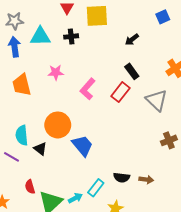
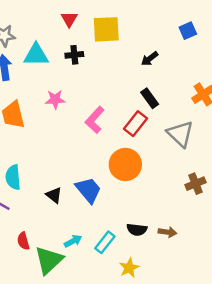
orange circle: (58, 125) -> (125, 165), moved
black triangle: (40, 149) -> (54, 195), moved
cyan arrow: (75, 198) -> (73, 241), moved

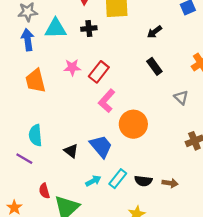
pink L-shape: (95, 120) -> (107, 101), moved
red rectangle: (136, 124) -> (99, 72), moved
gray triangle: (180, 134) -> (181, 97), size x0.6
cyan arrow: (73, 241) -> (93, 181), moved
cyan rectangle: (105, 242) -> (118, 179), moved

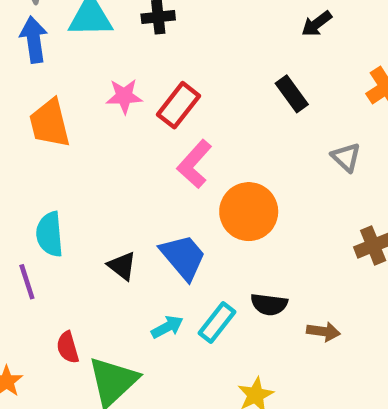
black arrow: (154, 32) -> (317, 24), moved
purple line: (24, 159) -> (27, 282), turned 42
black semicircle: (143, 181) -> (269, 304), moved

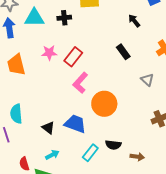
black arrow: (317, 24) -> (134, 21), turned 88
blue trapezoid: (183, 257) -> (75, 124), turned -30
cyan arrow: (167, 327) -> (52, 155), moved

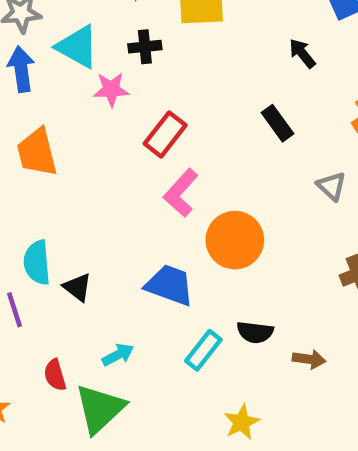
cyan triangle: (34, 18) -> (77, 47), turned 30
pink star: (49, 53) -> (111, 89), moved
black triangle: (48, 128) -> (77, 287), moved

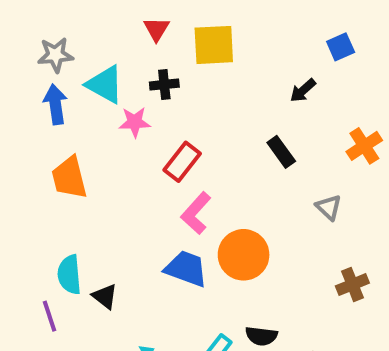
black arrow: (302, 53) -> (303, 90), turned -92
blue trapezoid: (170, 285) -> (186, 269), moved

